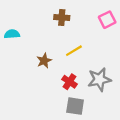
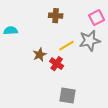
gray star: (99, 79) -> (90, 41), moved
red cross: (70, 82) -> (57, 64), moved

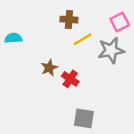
yellow line: (67, 46) -> (83, 39), moved

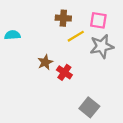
pink square: (120, 22) -> (98, 20), moved, turned 36
gray square: (84, 118) -> (89, 107), moved, turned 30

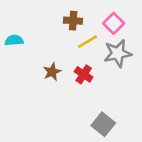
pink square: (98, 20) -> (114, 23), turned 36
red cross: (64, 72) -> (84, 74), moved

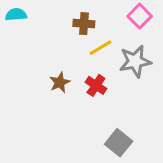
pink square: (114, 23) -> (140, 16), moved
cyan semicircle: (14, 40) -> (16, 15), moved

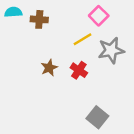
pink square: (140, 16) -> (99, 16), moved
brown cross: (84, 24) -> (39, 19), moved

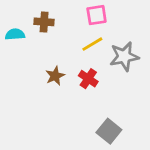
cyan semicircle: (13, 12) -> (15, 34), moved
pink square: (99, 16) -> (97, 15), moved, turned 36

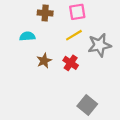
brown cross: (44, 22) -> (45, 13), moved
cyan semicircle: (15, 34) -> (27, 36), moved

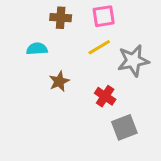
red cross: (71, 63) -> (105, 96), moved
gray square: (87, 105) -> (124, 127), moved, turned 30

